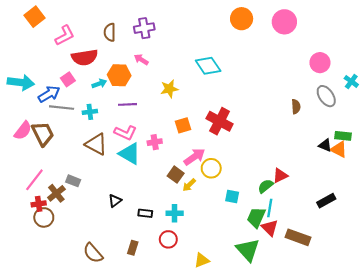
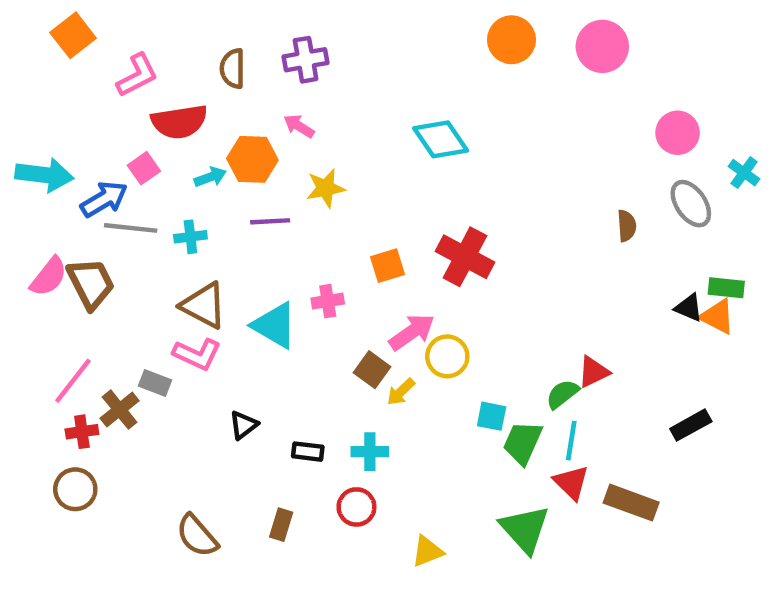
yellow star: (169, 89) -> (325, 188), moved
pink L-shape: (125, 133) -> (197, 354), moved
brown circle: (44, 217) -> (75, 489), moved
green trapezoid: (256, 217) -> (523, 443), moved

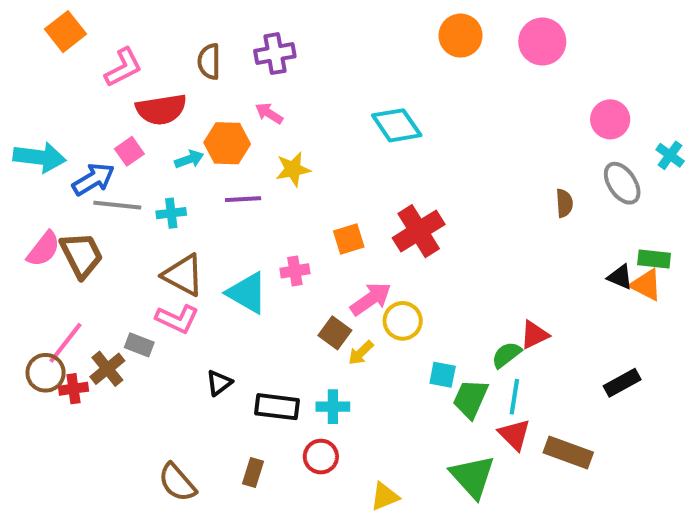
red cross: (465, 257) -> (419, 231), turned 30
black rectangle: (308, 452) -> (277, 407), size x1.5
brown circle: (75, 489) -> (46, 373), moved

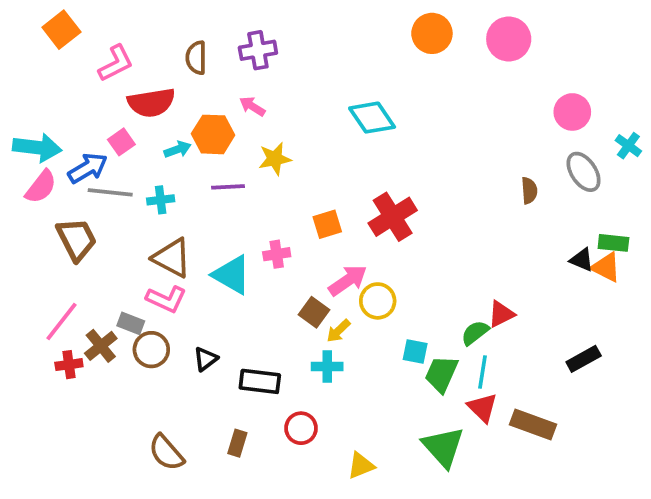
pink semicircle: (44, 249) -> (41, 187), moved
brown circle: (46, 373) -> (151, 350), moved
cyan cross: (333, 407) -> (327, 366), moved

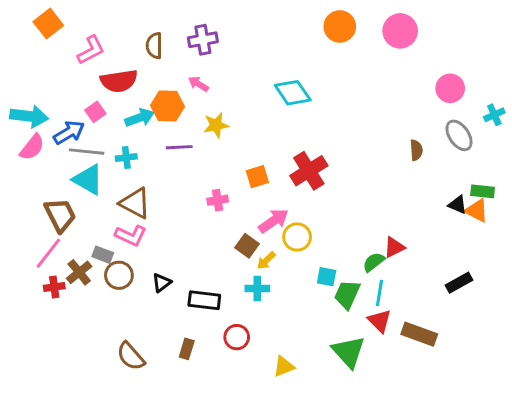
cyan cross: (628, 146) -> (494, 115), turned 30
cyan arrow: (177, 149) -> (140, 118), size x1.4
brown trapezoid: (76, 239) -> (60, 215), moved
cyan triangle: (232, 275) -> (88, 180), moved

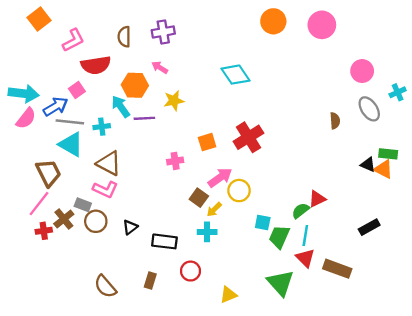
cyan arrow: (140, 118) -> (121, 107), moved, turned -105

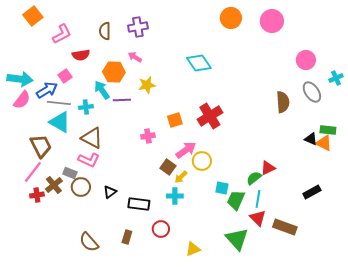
red semicircle: (96, 65) -> (81, 55), size x0.7
brown semicircle: (335, 121) -> (283, 102), size x1.5

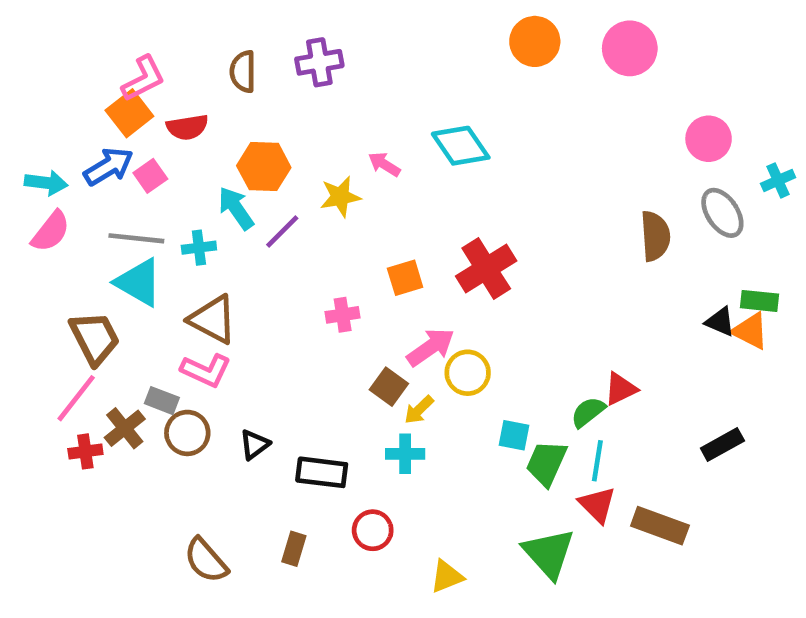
orange square: (33, 16) -> (129, 113), moved
pink arrow: (135, 57) -> (384, 164), moved
cyan arrow: (20, 79) -> (46, 183), size x0.7
blue arrow: (47, 90) -> (109, 167), moved
purple line: (122, 100) -> (282, 231), turned -42

